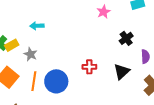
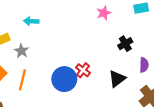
red cross: (89, 67) -> (83, 70), turned 32
blue circle: (56, 81) -> (64, 79), moved

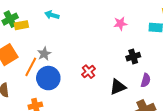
gray star: (21, 51) -> (44, 54), moved
blue circle: (64, 79) -> (48, 78), moved

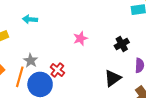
pink star: (120, 24) -> (80, 38), moved
red cross: (89, 72) -> (57, 70), moved

